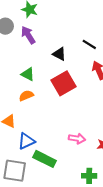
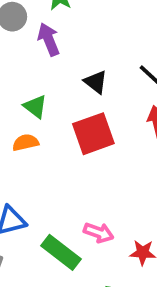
green rectangle: (45, 159) -> (61, 252), moved

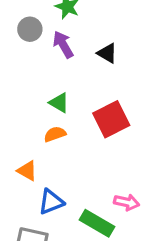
black triangle: (96, 82) -> (107, 53), moved

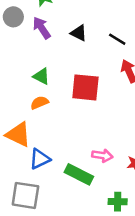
red square: (111, 119) -> (85, 87), turned 36
orange triangle: (27, 171) -> (18, 134), size x1.5

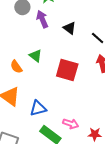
orange semicircle: (39, 103) -> (16, 67), moved, turned -112
blue triangle: (40, 159) -> (38, 108), moved

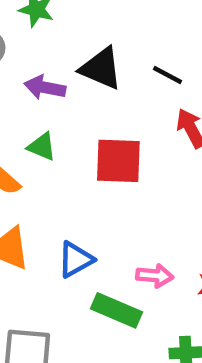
purple arrow: (42, 19) -> (45, 87), moved, turned -42
black triangle: (69, 28) -> (101, 68), size x1.5

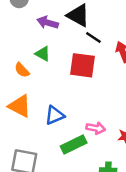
black line: (167, 75) -> (93, 37), moved
green rectangle: (117, 310) -> (74, 144), turned -55

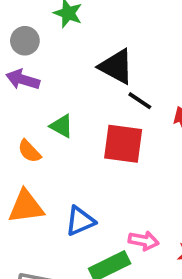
purple arrow: (48, 23) -> (23, 80), moved
orange triangle: (20, 106) -> (26, 207), turned -35

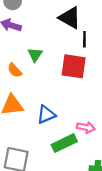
black line: (140, 101) -> (84, 39), turned 56
green triangle: (62, 126) -> (35, 55), turned 35

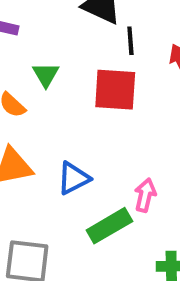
pink arrow: (86, 127) -> (145, 195), turned -84

